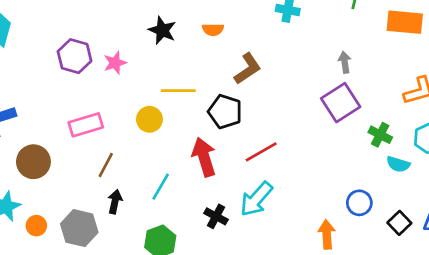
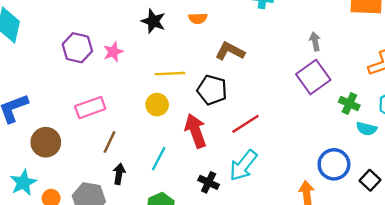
brown L-shape: (248, 69) -> (230, 51), turned -116
yellow circle: (149, 119) -> (157, 105), moved
blue circle: (359, 203) -> (334, 164), size x1.4

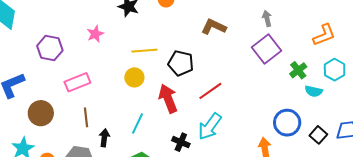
purple hexagon: (77, 48) -> (50, 48), moved
brown L-shape: (230, 51) -> (214, 27), moved
green cross: (349, 104) -> (298, 70), turned 30
brown line: (109, 142) -> (86, 117), moved, turned -30

